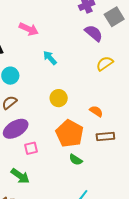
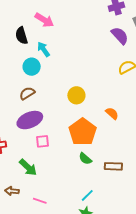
pink arrow: (29, 29) -> (44, 20), moved
cyan arrow: (50, 58) -> (44, 49), moved
brown rectangle: (105, 137) -> (113, 166), moved

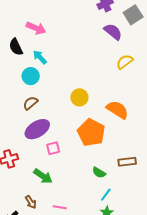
orange semicircle: (112, 113) -> (117, 110), size x1.6
green semicircle: (85, 159) -> (99, 173), moved
brown arrow: (12, 191) -> (31, 202), turned -120

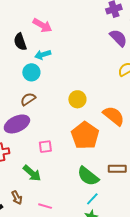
cyan arrow: (40, 57) -> (43, 55), turned -70
purple ellipse: (37, 129) -> (17, 124), moved
green semicircle: (99, 173) -> (88, 176), size x1.6

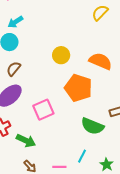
pink square: (45, 147) -> (43, 110), size x1.5
green arrow: (32, 173) -> (26, 141), moved
cyan line: (92, 199) -> (82, 156), moved

